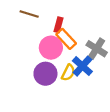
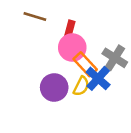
orange rectangle: (66, 39) -> (85, 64), moved
pink circle: (51, 48) -> (72, 48), moved

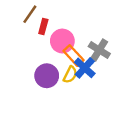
brown line: (35, 17) -> (30, 14), turned -72
red rectangle: (70, 29) -> (43, 26), moved

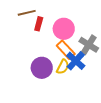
brown line: (30, 14) -> (27, 13), turned 42
pink circle: (62, 41) -> (64, 29), moved

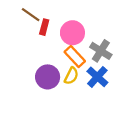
brown line: (27, 13) -> (31, 15), turned 48
blue cross: (76, 61) -> (97, 77), moved

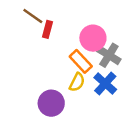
pink circle: (72, 33) -> (93, 38), moved
purple circle: (48, 77) -> (51, 103), moved

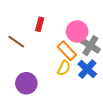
brown line: (33, 16) -> (16, 42), moved
purple circle: (51, 103) -> (26, 83), moved

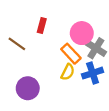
blue cross: (87, 69) -> (93, 73), turned 30

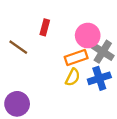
orange rectangle: (71, 54) -> (76, 58), turned -66
purple circle: (28, 88) -> (17, 104), moved

